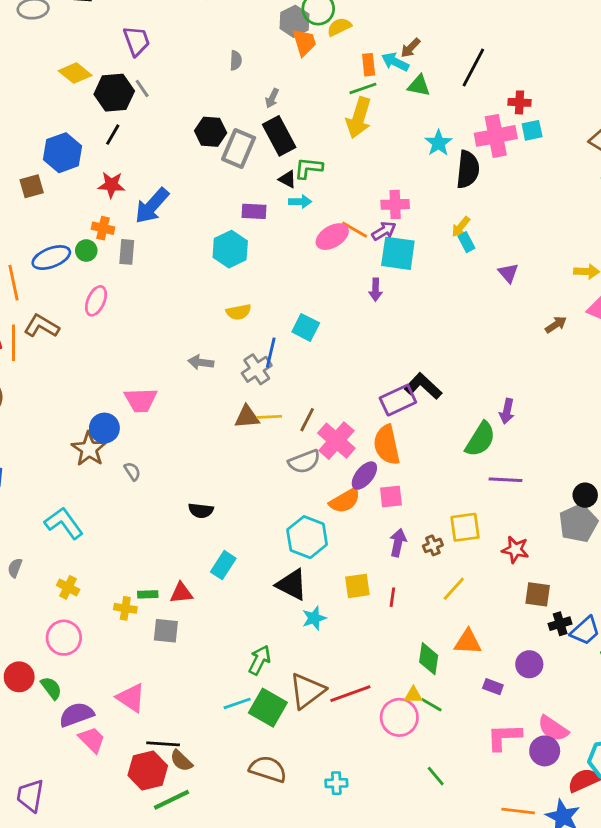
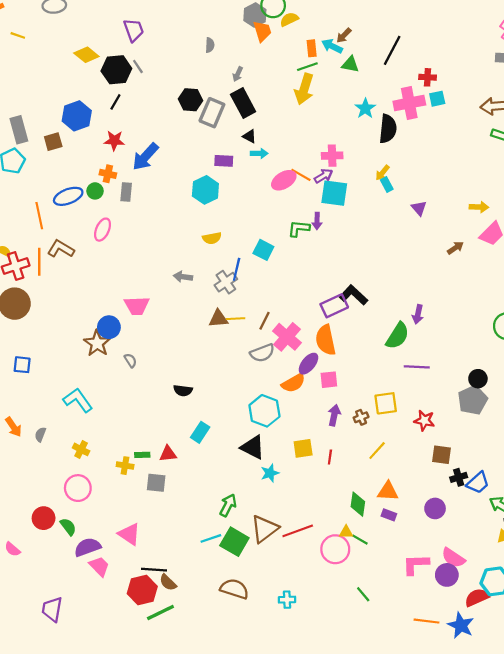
green L-shape: (308, 168) -> (299, 229), moved
purple rectangle: (493, 687) -> (389, 515), moved

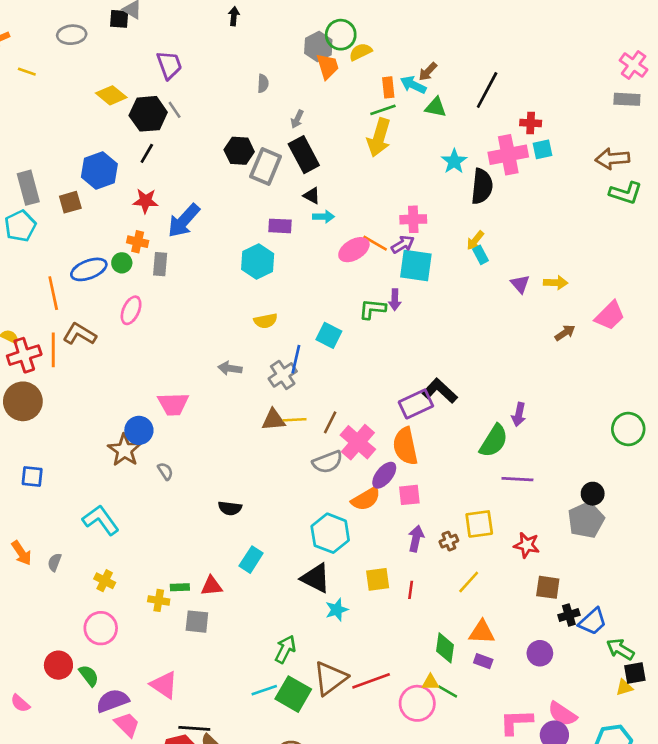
yellow arrow: (479, 207) -> (556, 283), moved

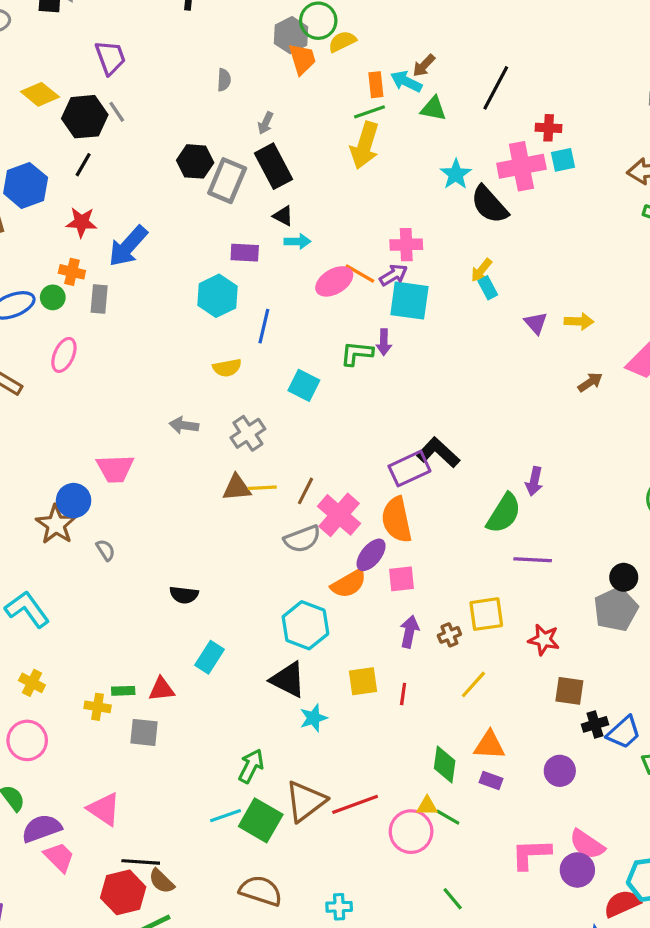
black semicircle: (482, 186) -> (489, 205), turned 132
blue line: (296, 359) -> (264, 326), moved

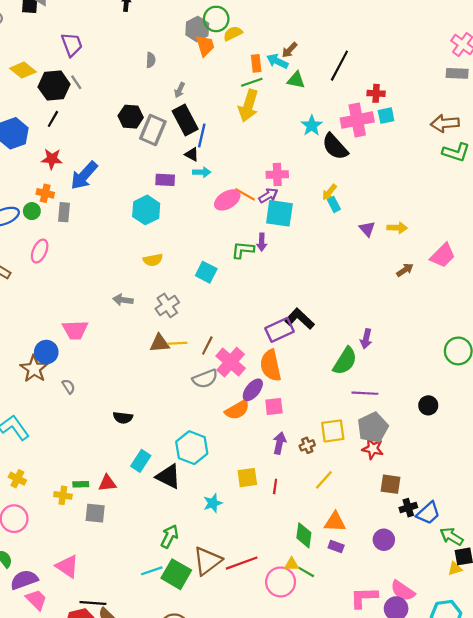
blue line: (264, 326) -> (202, 136), moved
gray pentagon: (616, 609) -> (373, 428), moved
cyan hexagon: (305, 625) -> (192, 448), moved
black triangle: (288, 680) -> (168, 476), moved

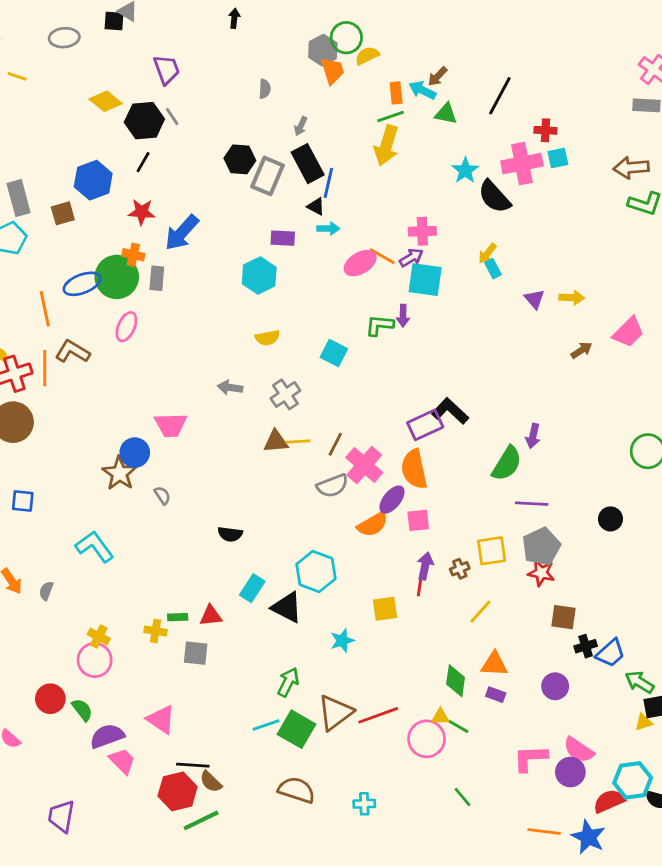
green circle: (32, 211) -> (117, 277), size x2.0
yellow cross: (17, 479) -> (99, 636), moved
red line: (275, 486) -> (420, 587), moved

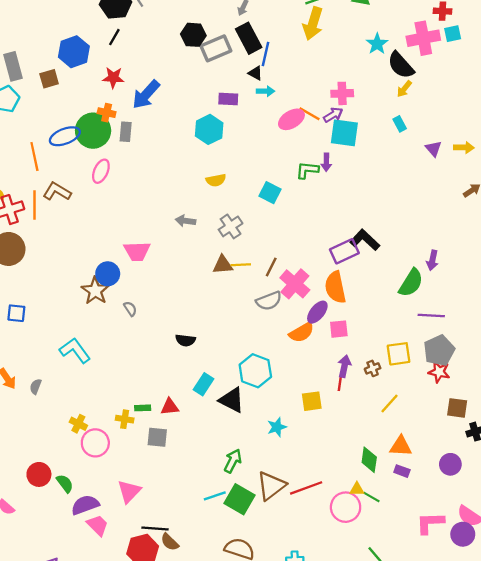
gray rectangle: (267, 176) -> (216, 48), turned 44
yellow arrow: (487, 253) -> (404, 89), moved
pink circle: (95, 660) -> (95, 443), moved
pink triangle: (161, 719) -> (129, 491), turned 40

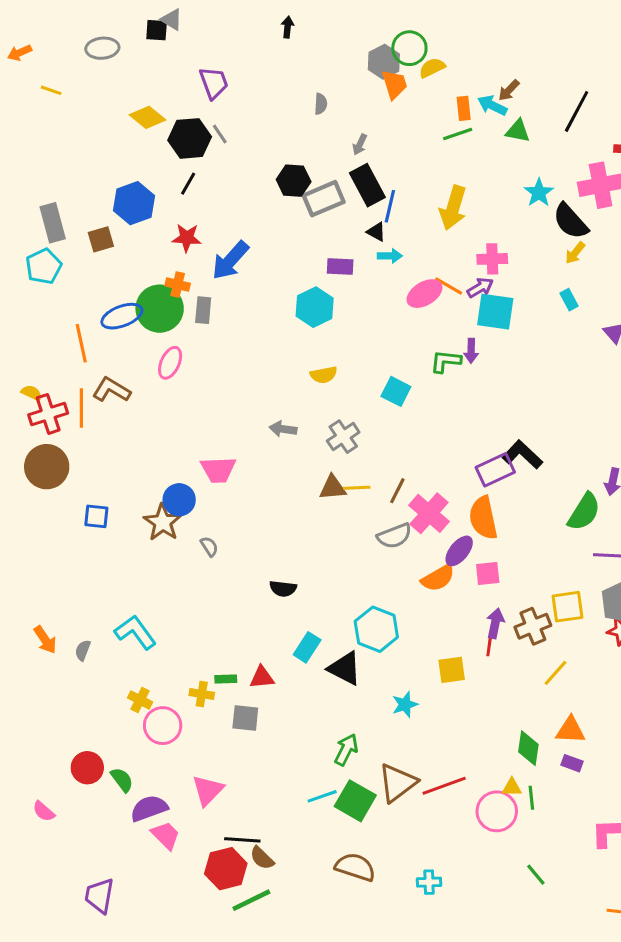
yellow arrow: (313, 24) -> (453, 208), moved
blue square: (16, 313) -> (96, 516), moved
cyan L-shape: (75, 350) -> (135, 632), moved
brown cross: (373, 368) -> (533, 626), size x1.6
green line: (371, 497) -> (531, 798), turned 54

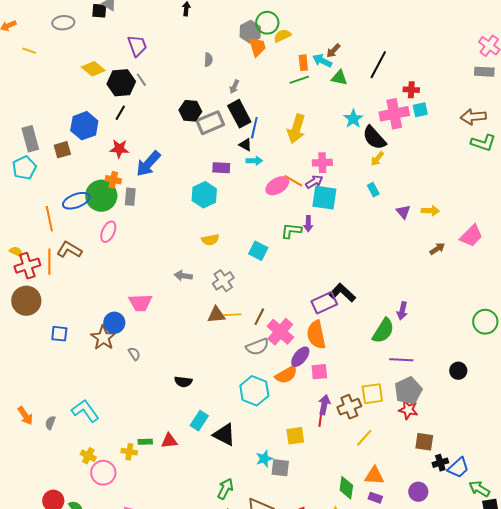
cyan hexagon: (376, 629) -> (254, 391), moved
gray square: (245, 718) -> (280, 468), moved

